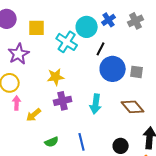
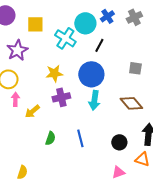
blue circle: (113, 69) -> (91, 74), moved
green semicircle: (52, 142) -> (50, 138), turned -48

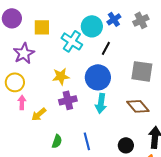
gray square: (135, 68) -> (142, 71), size x1.6

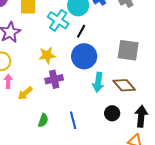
black line: (106, 48) -> (81, 31), moved
cyan arrow: (101, 103) -> (98, 82), moved
black circle: (126, 145) -> (112, 113), moved

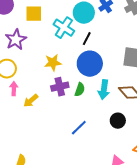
green semicircle: (43, 120) -> (80, 90), moved
blue line: (73, 120) -> (79, 128), turned 60

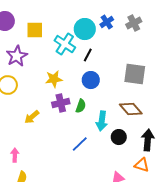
blue circle: (90, 64) -> (91, 80), size x0.7
pink arrow: (14, 89) -> (15, 155), moved
cyan arrow: (104, 90) -> (102, 121), moved

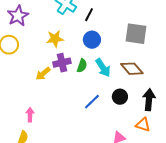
yellow arrow: (32, 117) -> (43, 74), moved
cyan arrow: (102, 121) -> (103, 68), moved, turned -42
blue line: (80, 144) -> (92, 102), moved
pink arrow: (15, 155) -> (30, 115), moved

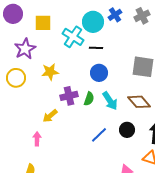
black line: (89, 15) -> (96, 48), turned 64
yellow star: (55, 39) -> (50, 72), moved
yellow arrow: (43, 74) -> (50, 116), moved
pink arrow: (30, 115) -> (37, 139), moved

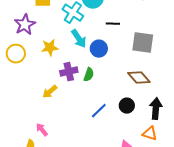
black line: (96, 48) -> (113, 24), moved
cyan arrow: (110, 101) -> (79, 39), moved
pink arrow: (37, 139) -> (42, 130), moved, turned -40

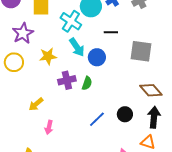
brown diamond: (139, 78) -> (151, 90), moved
yellow arrow: (50, 92) -> (36, 104), moved
pink arrow: (42, 130) -> (49, 127), moved, turned -128

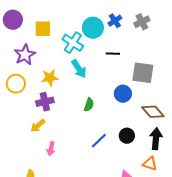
blue circle: (97, 57) -> (123, 94), moved
purple cross: (67, 80) -> (45, 102), moved

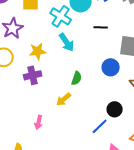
yellow arrow: (38, 126) -> (64, 99), moved
blue line: (99, 141) -> (100, 126), moved

